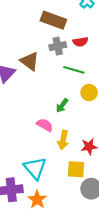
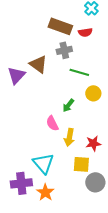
red semicircle: (80, 42) -> (85, 32), moved
pink semicircle: (45, 125) -> (52, 123), turned -147

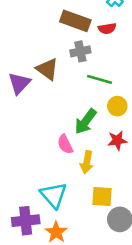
green arrow: (68, 105) -> (85, 121), size x1.5
red star: (93, 143) -> (117, 140), moved

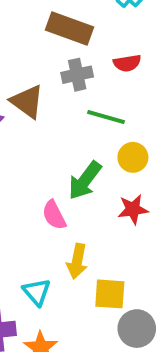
red semicircle: (107, 28) -> (127, 63), moved
yellow arrow: (87, 162) -> (77, 261), moved
cyan triangle: (54, 195) -> (37, 292), size x0.7

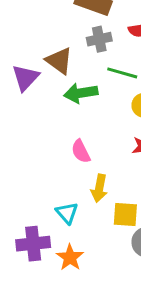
green arrow: (85, 180) -> (81, 93), moved, turned 44

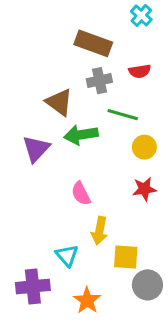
purple triangle: (25, 78) -> (36, 149), moved
orange star: (70, 257) -> (87, 300), moved

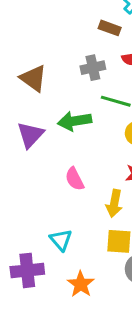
brown rectangle: (93, 43) -> (110, 28), moved, size x0.6
brown triangle: (59, 102) -> (33, 78), moved
yellow arrow: (99, 231) -> (114, 203), moved

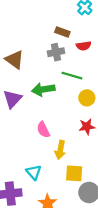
brown rectangle: (110, 28) -> (62, 32), moved
yellow arrow: (114, 203) -> (60, 150), moved

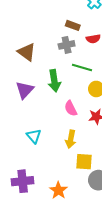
green arrow: (43, 89) -> (54, 81), turned -90
pink semicircle: (43, 130) -> (71, 108), moved
cyan triangle: (34, 172) -> (34, 136), moved

